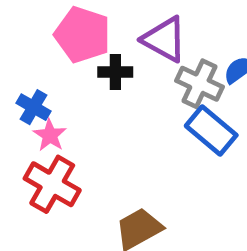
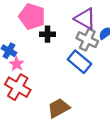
purple triangle: (164, 39) -> (85, 19), moved
blue rectangle: (211, 131) -> (79, 62), moved

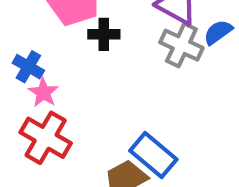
blue rectangle: (79, 62) -> (153, 155), moved

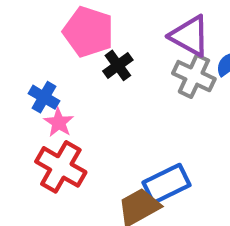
black cross: (104, 34) -> (118, 65), turned -36
blue rectangle: (153, 155) -> (166, 184), turned -66

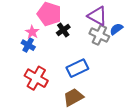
pink star: (59, 123) -> (32, 32), moved
blue rectangle: (166, 184) -> (77, 68), moved

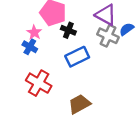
black cross: (63, 30) -> (68, 30), turned -32
blue rectangle: (77, 68) -> (77, 57), moved

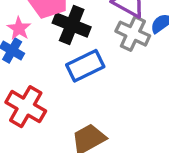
black cross: (68, 30) -> (72, 25), size x1.5

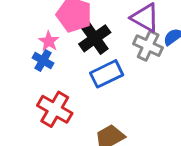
black cross: (72, 25) -> (95, 38), turned 32

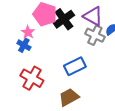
black cross: (95, 38) -> (64, 19), moved
blue rectangle: (107, 74) -> (75, 66), moved

